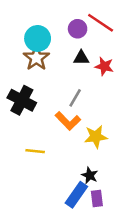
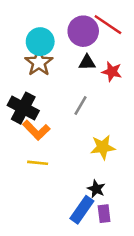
purple circle: (78, 29) -> (83, 31), size x1.5
orange L-shape: (68, 121) -> (36, 130), moved

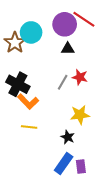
brown star: (39, 62) -> (15, 43), moved
red star: (112, 72) -> (80, 77), moved
black star: (96, 189) -> (68, 137), moved

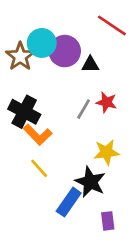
purple circle: (65, 24) -> (65, 51), moved
yellow line: (29, 127) -> (39, 168), turned 42
black star: (68, 137) -> (90, 182), size x1.6
blue rectangle: (64, 164) -> (69, 202), moved

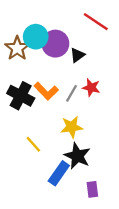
black triangle: (90, 65) -> (77, 55), turned -35
orange L-shape: (38, 135) -> (46, 91), moved
yellow star: (106, 152) -> (72, 127), moved

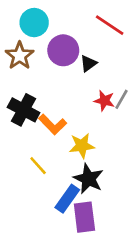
cyan circle: (36, 37) -> (34, 23), moved
orange L-shape: (46, 91) -> (53, 124), moved
gray line: (72, 93) -> (122, 99), moved
purple rectangle: (92, 189) -> (84, 217), moved, size x1.6

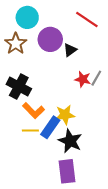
orange L-shape: (53, 124) -> (34, 111), moved
yellow line: (38, 166) -> (30, 130), turned -49
blue rectangle: (67, 199) -> (50, 127), moved

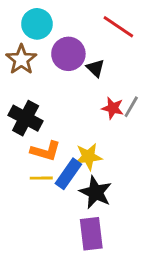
black triangle: (70, 50) -> (96, 68), turned -40
orange L-shape: (34, 111) -> (46, 151), turned -30

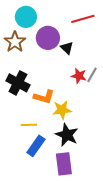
red line: (118, 27) -> (83, 19), turned -50
orange L-shape: (46, 151) -> (44, 97), moved
blue rectangle: (68, 174) -> (36, 146), moved

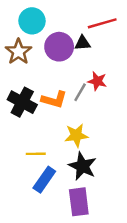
black triangle: (67, 48) -> (82, 43), moved, turned -48
gray line: (92, 75) -> (80, 92), moved
red star: (79, 76) -> (97, 81), moved
orange L-shape: (44, 97) -> (54, 100), moved

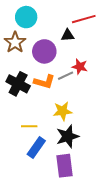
purple circle: (59, 47) -> (44, 51), moved
gray line: (80, 92) -> (66, 76), turned 35
black star: (82, 166) -> (68, 136), turned 30

